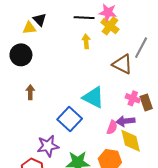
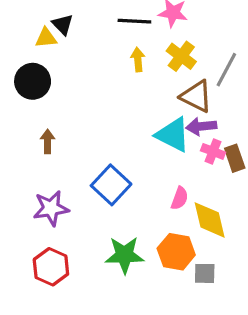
yellow cross: (110, 26) -> (181, 56), moved
cyan triangle: (93, 97) -> (173, 135), moved
purple arrow: (125, 121) -> (201, 126), moved
purple star: (48, 146) -> (51, 208), moved

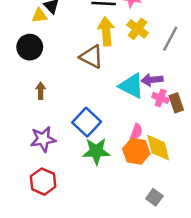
yellow arrow: (138, 60) -> (106, 31), size x1.6
brown triangle: (196, 96) -> (91, 57), moved
orange hexagon: (176, 252) -> (136, 151), moved
green star: (124, 255) -> (96, 151), moved
gray square: (205, 273) -> (154, 197), moved, turned 35

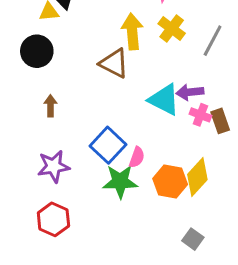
pink semicircle: (136, 132) -> (137, 157), moved
yellow diamond: (158, 148) -> (197, 177), turned 56

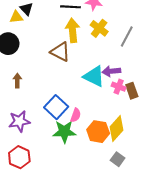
gray square: (193, 239) -> (118, 159), moved

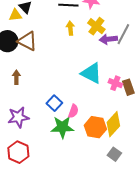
yellow arrow: (73, 30) -> (70, 28), size x0.6
brown triangle: (60, 52) -> (27, 41), moved
purple arrow: (111, 71) -> (108, 39), moved
blue square: (56, 107) -> (54, 103), size x0.7

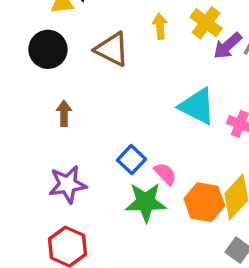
purple arrow: (108, 39) -> (227, 46), turned -36
brown triangle: (27, 41) -> (112, 49), moved
pink semicircle: (73, 111) -> (165, 174), turned -64

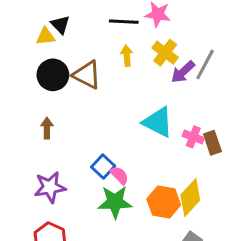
black circle: (48, 49) -> (53, 75), moved
pink semicircle: (165, 174) -> (119, 175), moved

